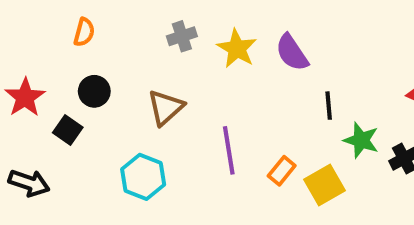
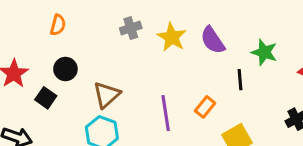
brown triangle: (166, 108) -> (106, 95), moved
green star: (361, 140) -> (264, 52), moved
orange rectangle: (282, 171) -> (205, 107), moved

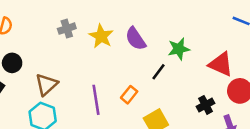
green star: (264, 52) -> (179, 49), turned -30
black line: (240, 80) -> (158, 72), turned 42

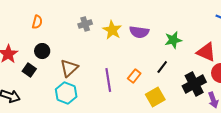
purple semicircle: (136, 39) -> (139, 32), turned -48
black line: (158, 72) -> (162, 67), moved
black cross: (206, 105) -> (194, 84), size x1.6

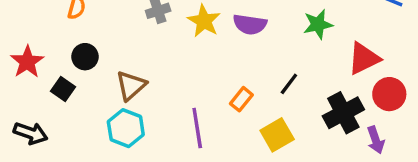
green star: (173, 40) -> (318, 24), moved
red triangle: (206, 52) -> (364, 58), turned -50
purple line: (108, 80) -> (197, 128), moved

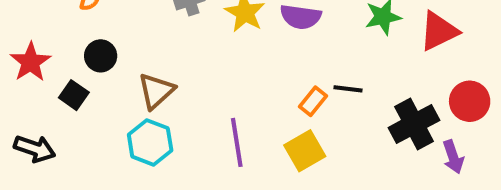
red triangle: (364, 58) -> (439, 31), moved
black line: (289, 84) -> (348, 89), turned 60
orange rectangle: (241, 99) -> (313, 101), moved
yellow square: (277, 135) -> (305, 151), moved

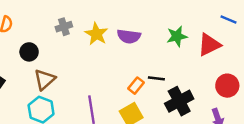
black circle: (101, 56) -> (29, 52), moved
black cross: (414, 124) -> (179, 101), moved

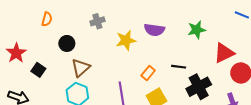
yellow star: (96, 34) -> (126, 40), moved, turned 30
red triangle: (209, 45) -> (224, 53), moved
orange rectangle: (136, 86) -> (148, 73), moved

